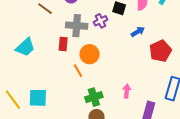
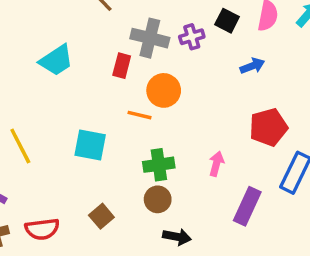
red pentagon: (160, 51) -> (268, 127), moved
orange line: (78, 71) -> (139, 115), turned -56
cyan square: (38, 98) -> (90, 145), moved

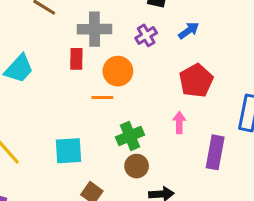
purple cross: (192, 37) -> (146, 35), moved
red pentagon: (268, 127) -> (196, 81), moved
cyan square: (90, 145) -> (69, 151), moved

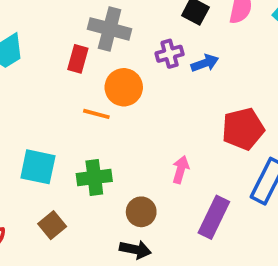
blue arrow: (189, 31) -> (205, 63), moved
red pentagon: (196, 81) -> (243, 129), moved
green cross: (130, 136) -> (94, 177), moved
brown circle: (137, 166) -> (141, 212), moved

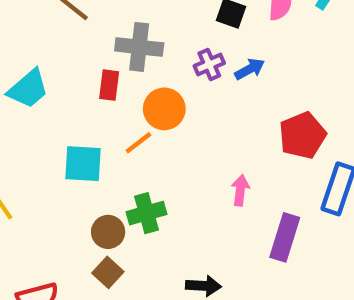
orange line: (96, 114) -> (138, 143), turned -44
cyan square: (38, 167) -> (83, 164), moved
brown circle: (141, 212) -> (108, 232), moved

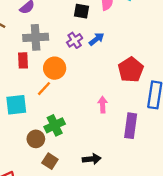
brown square: (108, 272) -> (50, 161), moved

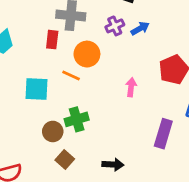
orange line: (44, 89) -> (71, 75), turned 63
pink arrow: (103, 105) -> (131, 87), moved

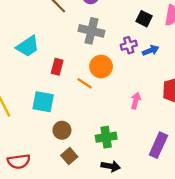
red rectangle: (52, 40) -> (57, 67), moved
cyan square: (37, 89) -> (43, 102), moved
green cross: (77, 119) -> (106, 137), moved

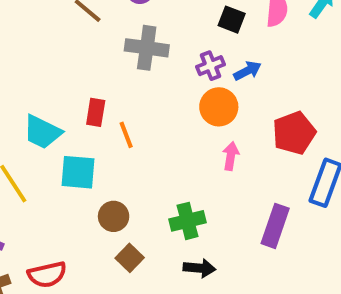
cyan trapezoid: (28, 46) -> (42, 132), moved, turned 65
orange circle: (101, 67) -> (219, 107), moved
orange line: (85, 83) -> (126, 135), moved, turned 42

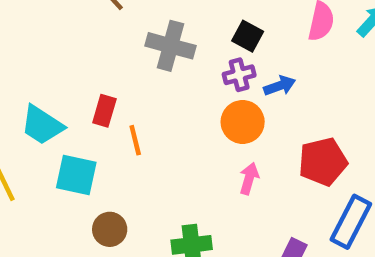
black square: (232, 20) -> (248, 36), moved

